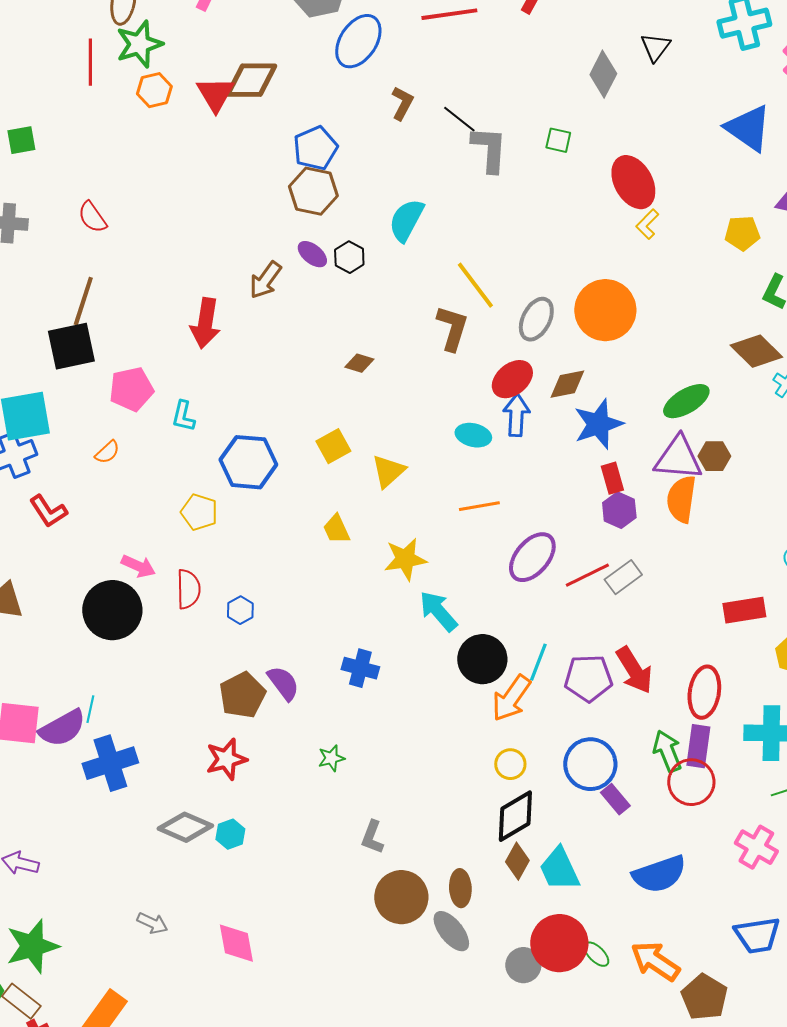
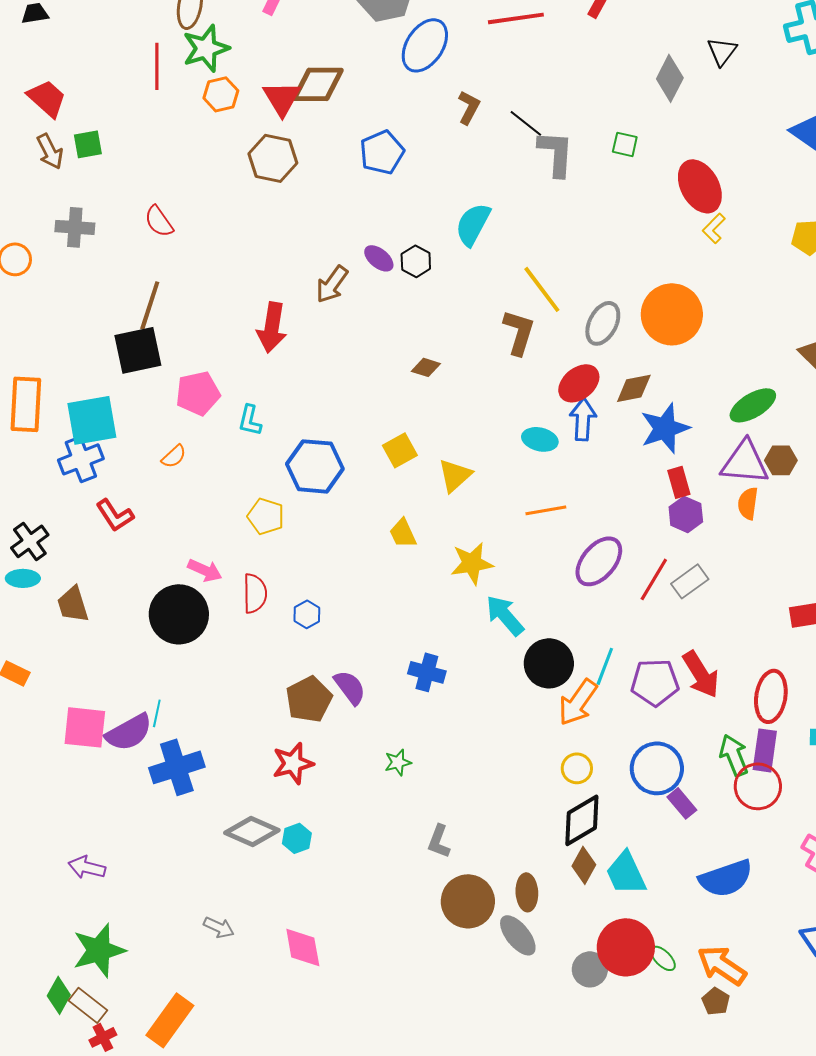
brown hexagon: (313, 191) -> (273, 158), moved
orange semicircle: (681, 499) -> (748, 503), size x0.7
red line: (587, 575) -> (654, 579), turned -33
brown pentagon: (704, 997) -> (716, 1001), moved, size x0.6

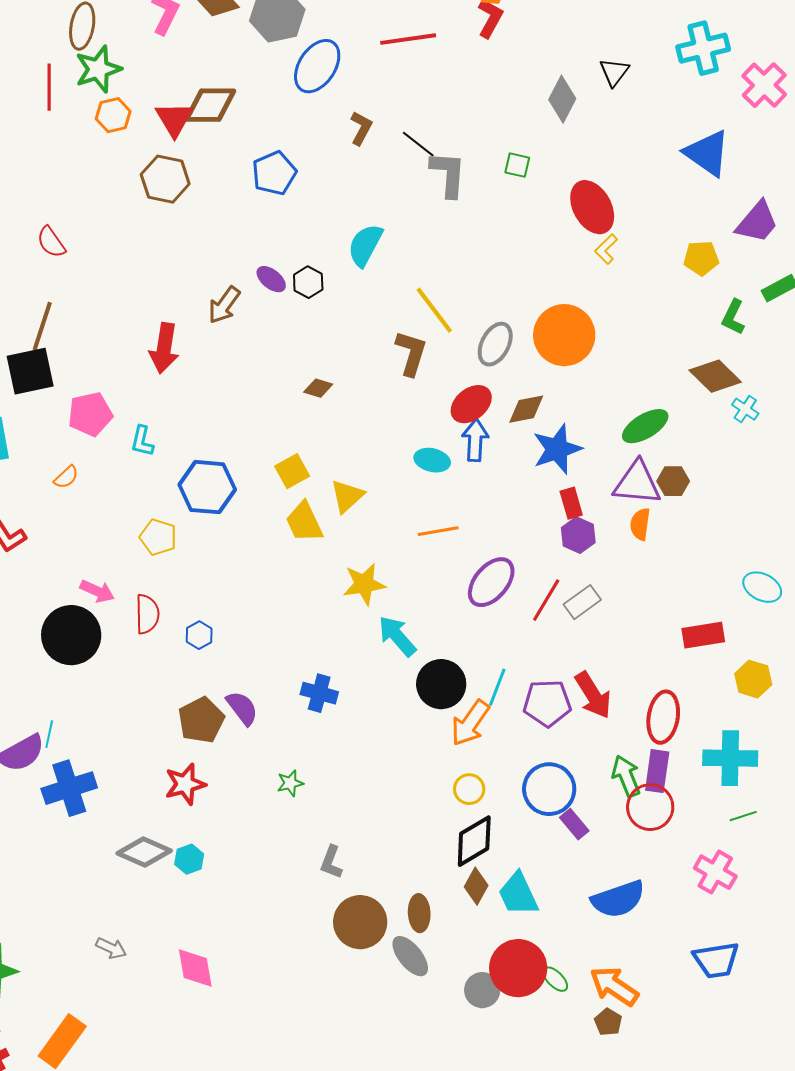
yellow trapezoid: (403, 533) -> (304, 522), moved, size x1.4

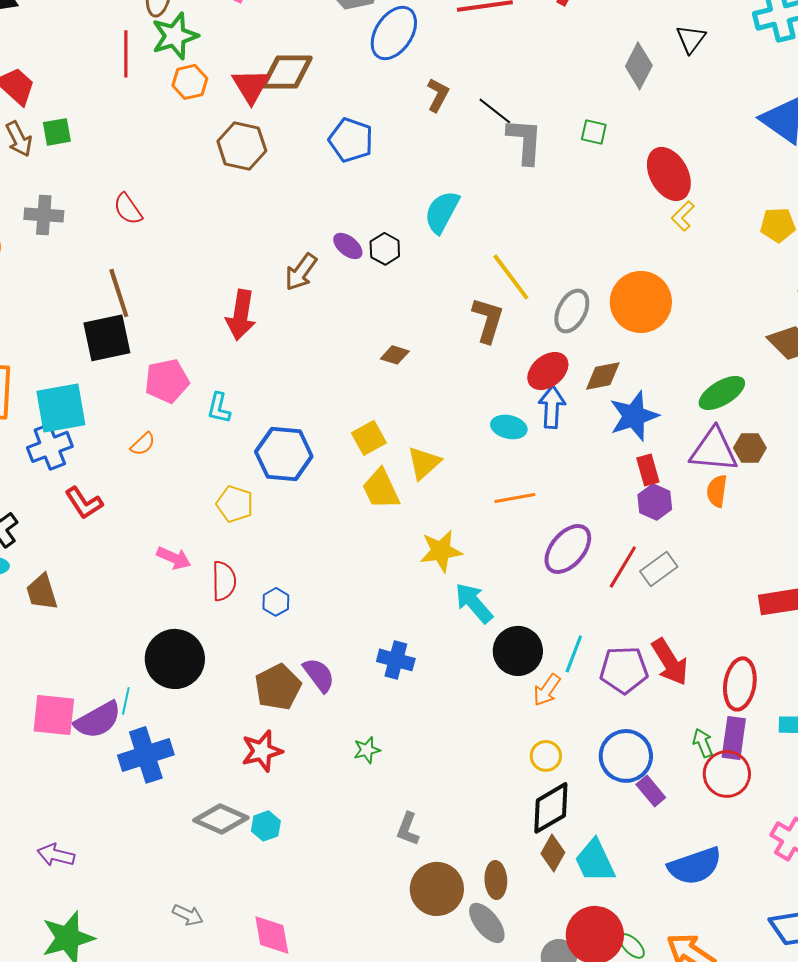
blue pentagon: (274, 173) -> (351, 140), turned -30
brown line: (42, 326) -> (119, 293), turned -36
black circle: (71, 635) -> (175, 659), moved
orange arrow: (470, 723) -> (547, 690), size x0.7
green arrow: (626, 776) -> (703, 743), size x0.7

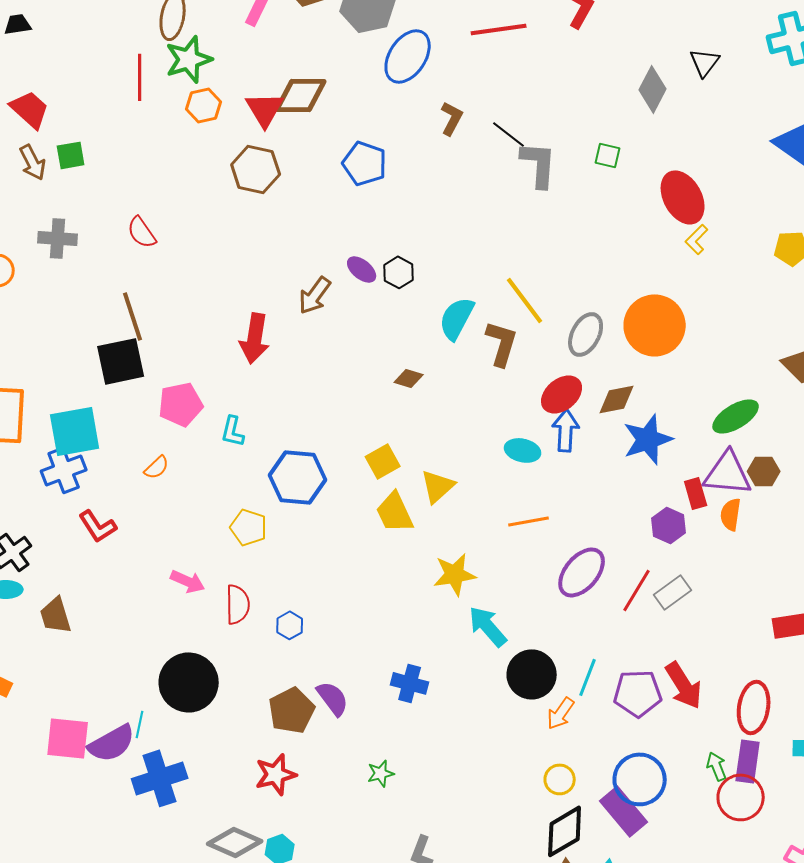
cyan semicircle: (442, 212) -> (457, 318), moved
red rectangle: (648, 470) -> (696, 493), moved
purple rectangle: (651, 791) -> (624, 811), moved, size x1.6

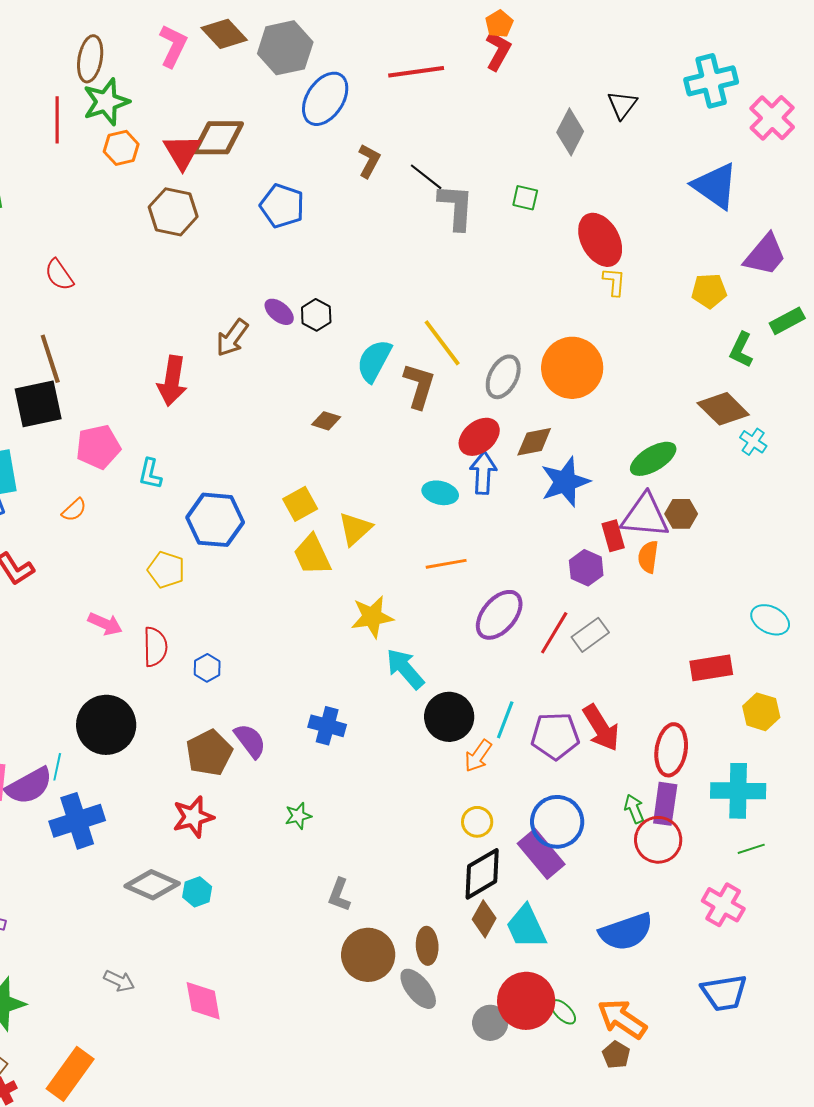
yellow L-shape: (697, 239) -> (614, 282), turned 140

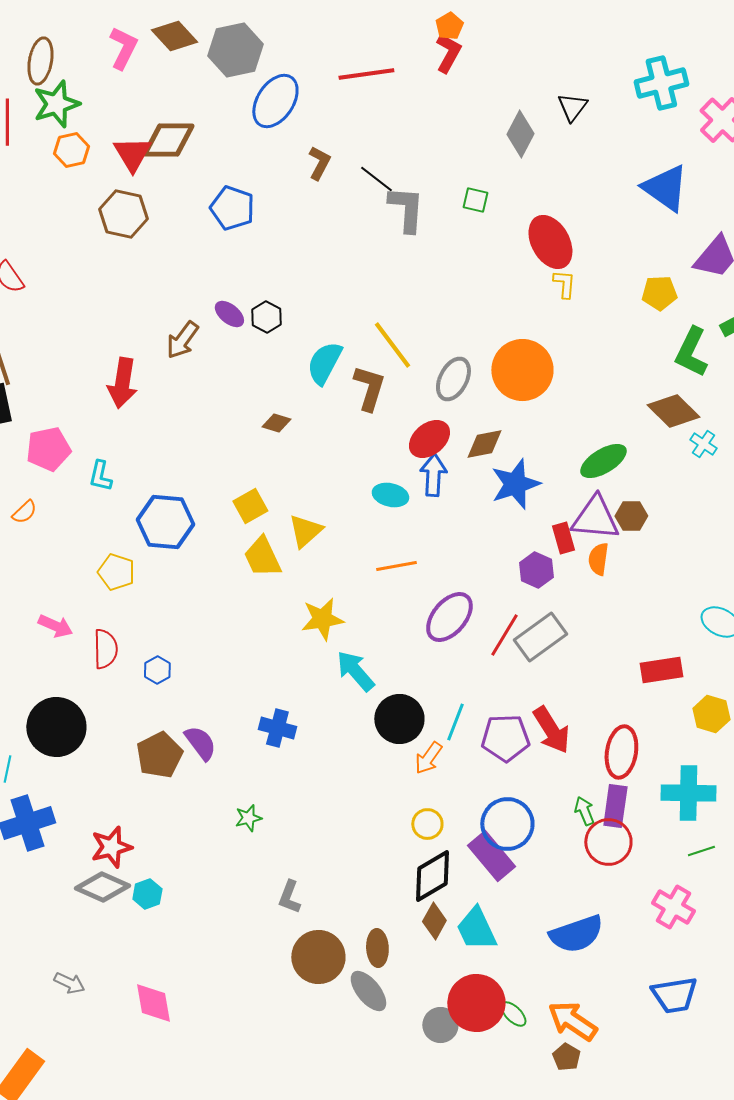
green L-shape: (741, 350) -> (691, 352), size x1.4
gray rectangle: (590, 635) -> (540, 637), size x1.4
red star: (193, 817) -> (111, 847), moved

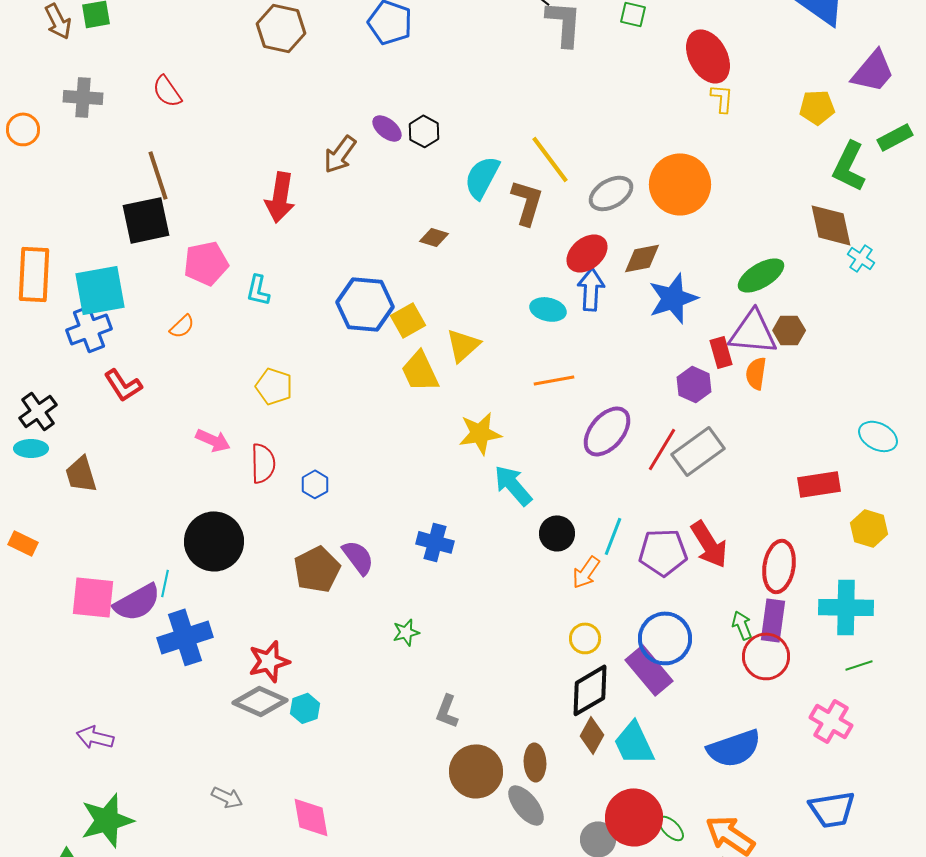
gray ellipse: (453, 379) -> (611, 193), turned 33
brown diamond: (673, 411) -> (831, 225), turned 33
blue hexagon: (165, 522) -> (365, 304), moved
black circle: (399, 719) -> (557, 533), size x0.7

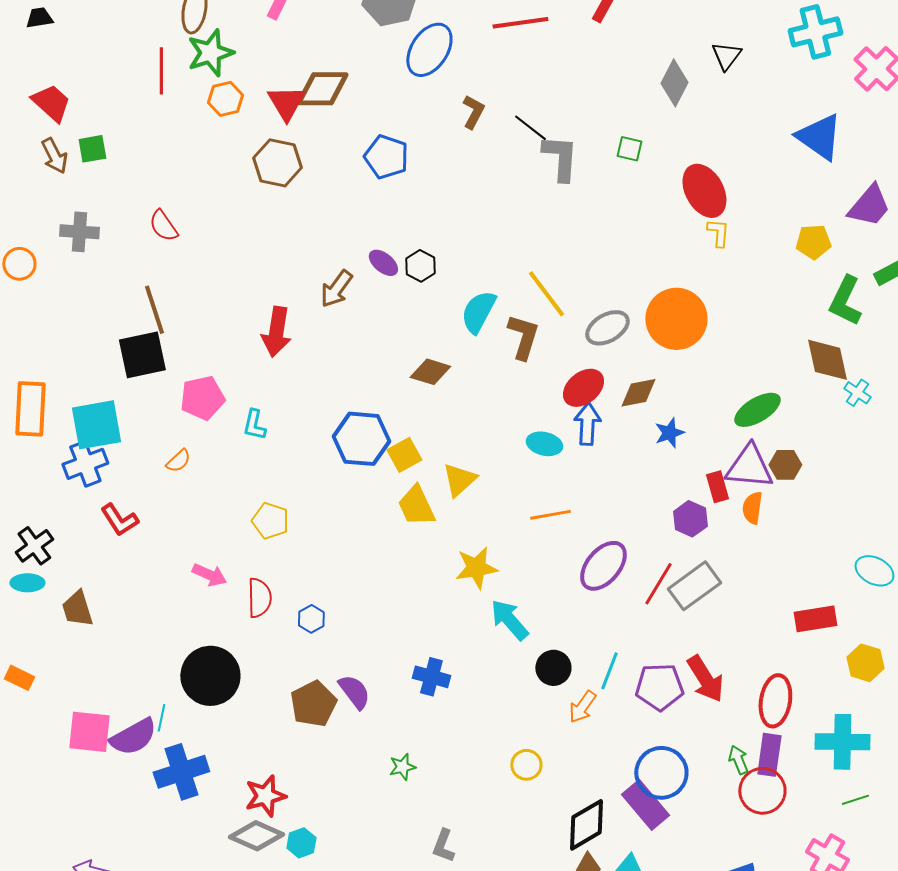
brown diamond: (434, 237) -> (430, 372), size x1.4
blue star: (673, 298) -> (669, 433), size x0.6
yellow circle: (585, 638) -> (526, 765), moved

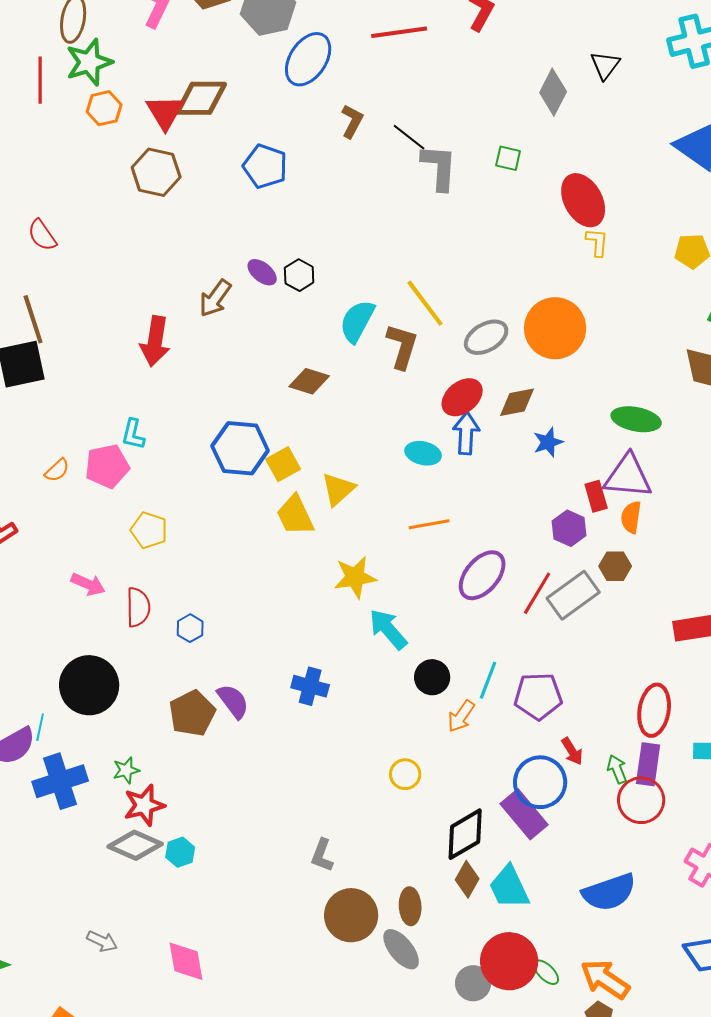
pink pentagon: (202, 398) -> (107, 466), moved
green ellipse: (757, 410) -> (636, 419), turned 42
brown hexagon: (785, 465) -> (615, 566), moved
red arrow: (705, 679) -> (572, 751), moved, size x0.6
green star: (402, 767) -> (126, 770), moved

